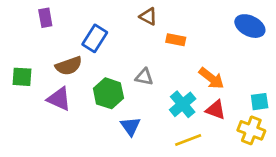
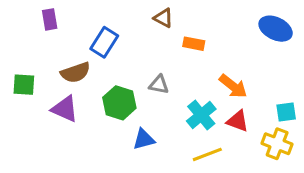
blue triangle: (130, 126) -> (144, 139), turned 50

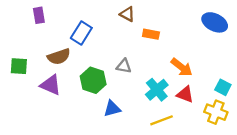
cyan square: (286, 112) -> (223, 87), turned 35

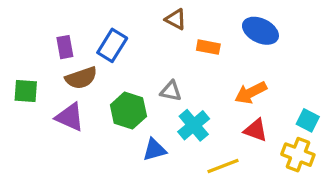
purple rectangle: (39, 15) -> (65, 47), moved
blue ellipse: (215, 22) -> (260, 31), moved
orange arrow: (182, 67) -> (251, 93), turned 115
cyan cross: (157, 90) -> (194, 125), moved

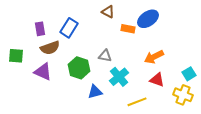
blue ellipse: (260, 31) -> (148, 19), moved, turned -60
cyan square: (308, 120) -> (189, 74), turned 32

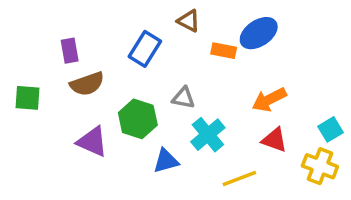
blue rectangle: (69, 28) -> (145, 49), moved
purple triangle: (43, 72) -> (92, 142), moved

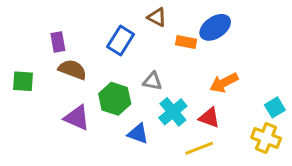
brown semicircle: (87, 84) -> (72, 70), turned -140
red triangle: (274, 140) -> (209, 118), moved
blue triangle: (166, 161) -> (138, 134), turned 35

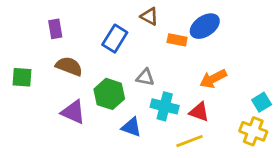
purple rectangle: (58, 42) -> (55, 29), moved
cyan cross: (173, 112) -> (165, 106), turned -36

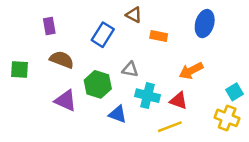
blue ellipse: (205, 26) -> (205, 24), moved, turned -40

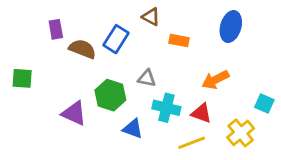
brown semicircle: (62, 60) -> (82, 49), moved
cyan square: (234, 92) -> (264, 104), turned -35
yellow cross: (227, 118) -> (241, 133), moved, turned 30

